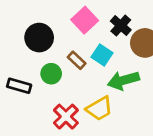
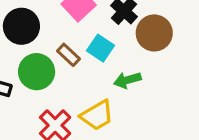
green circle: (51, 74) -> (37, 72), size x1.4
green arrow: (123, 80) -> (127, 80), size x0.7

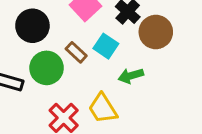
yellow trapezoid: (97, 115) -> (103, 108), turned 88

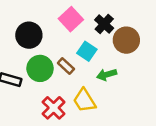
brown rectangle: (76, 52) -> (66, 66), moved

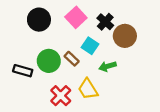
black circle: (29, 35) -> (39, 20), moved

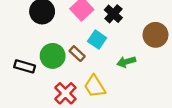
brown circle: (125, 36) -> (155, 35), moved
green arrow: (107, 66) -> (126, 62), moved

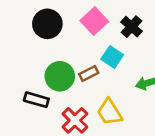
brown rectangle: (77, 54) -> (89, 73), turned -70
black rectangle: (25, 66) -> (36, 100), moved

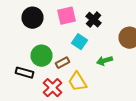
pink square: (94, 21) -> (66, 16), turned 30
brown rectangle: (89, 73) -> (62, 63), moved

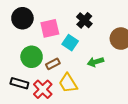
pink square: (66, 16) -> (50, 28), moved
black rectangle: (24, 73) -> (19, 83), moved

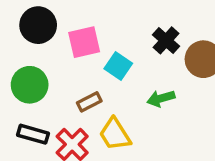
black cross: (84, 20) -> (166, 40), moved
green circle: (32, 57) -> (30, 85), moved

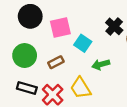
green arrow: (161, 98) -> (101, 64), moved
brown rectangle: (89, 102) -> (56, 62), moved

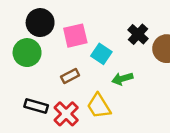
green circle: (25, 56) -> (27, 53), moved

